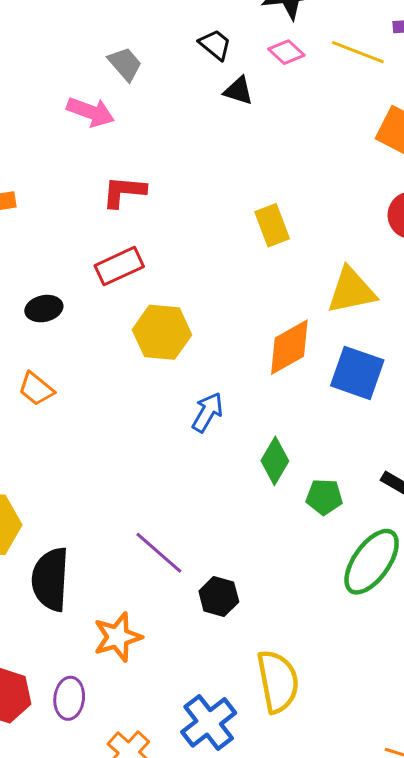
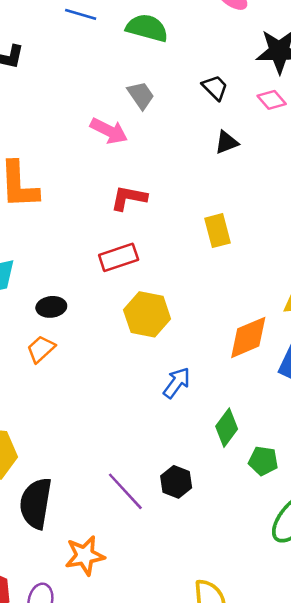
black triangle: (239, 91) -> (226, 142), moved, turned -45
yellow rectangle: (272, 225) -> (217, 231), moved
black ellipse: (44, 309) -> (51, 307), moved
orange trapezoid: (36, 389) -> (41, 349), turned 92
black hexagon: (219, 597) -> (176, 482), moved

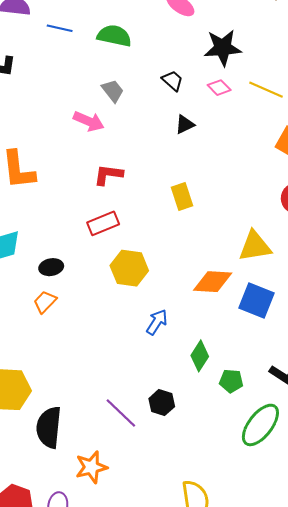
orange diamond: (248, 337) -> (213, 282), turned 30

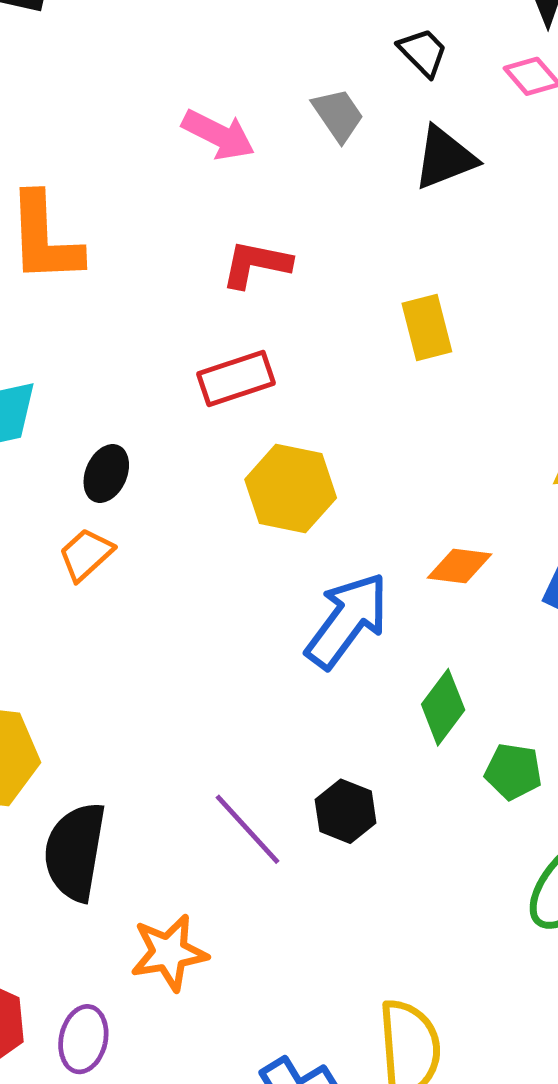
gray trapezoid: (113, 91) -> (338, 115), moved
black triangle: (185, 124) -> (445, 158), size x1.4
black ellipse: (51, 267) -> (106, 474), turned -60
orange diamond: (213, 282) -> (460, 566), moved, size x0.7
blue arrow: (157, 322) -> (347, 620), size x1.6

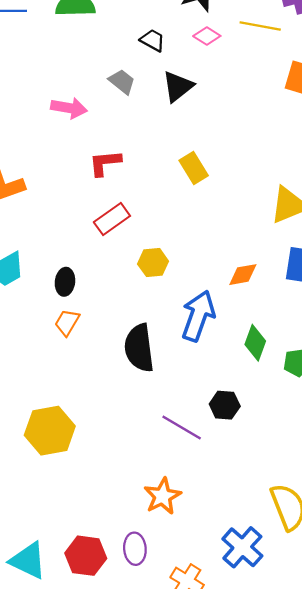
yellow hexagon: (291, 489) -> (153, 263), size x0.7
black semicircle: (75, 852) -> (139, 348), moved

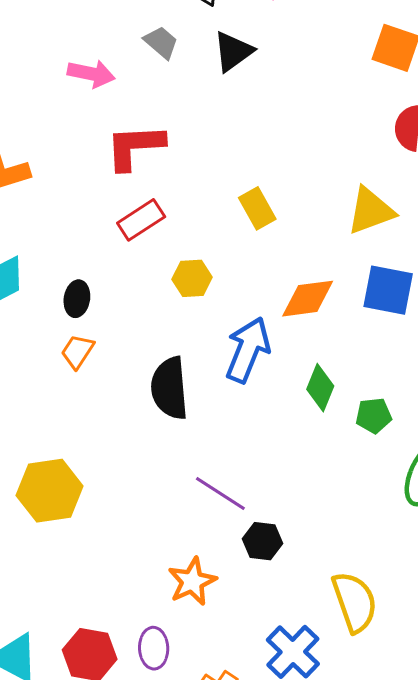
red L-shape: (105, 163) -> (135, 147), size x1.4
yellow rectangle: (194, 168) -> (257, 208), moved
orange diamond: (243, 275) -> (308, 299), size x1.4
black hexagon: (225, 405) -> (262, 541), moved

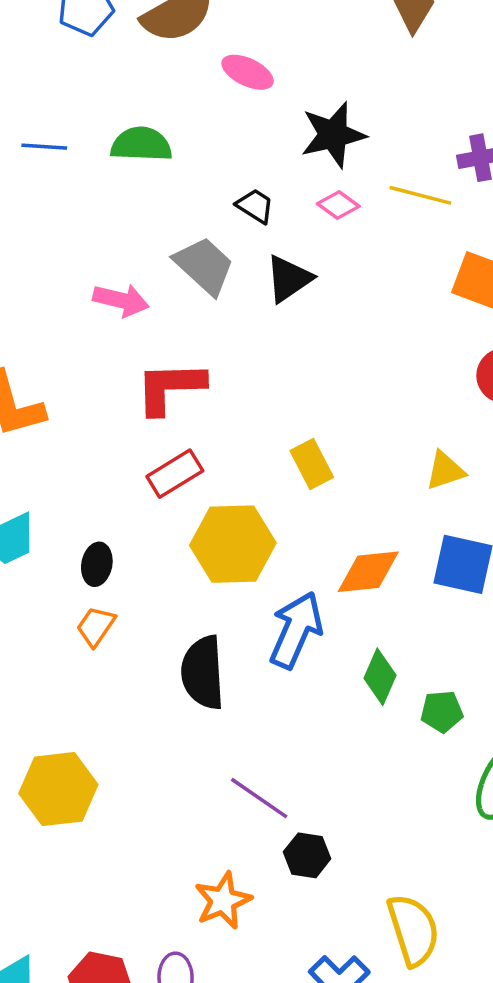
gray trapezoid: (161, 42) -> (204, 266), size x1.5
yellow triangle: (371, 211) -> (445, 471), size x0.7
yellow hexagon: (192, 278) -> (233, 544), size x1.8

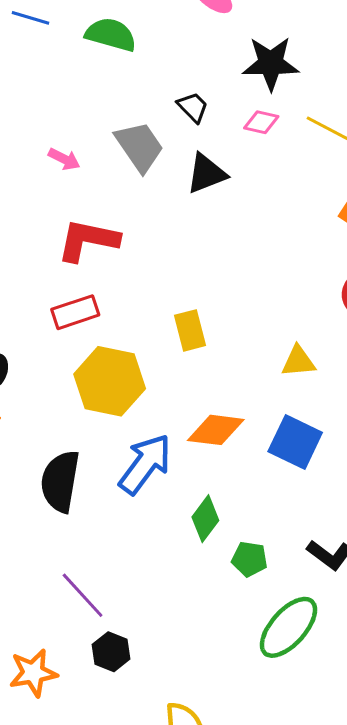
pink diamond: (338, 205) -> (261, 122), turned -36
pink arrow: (121, 300) -> (64, 159), size x0.7

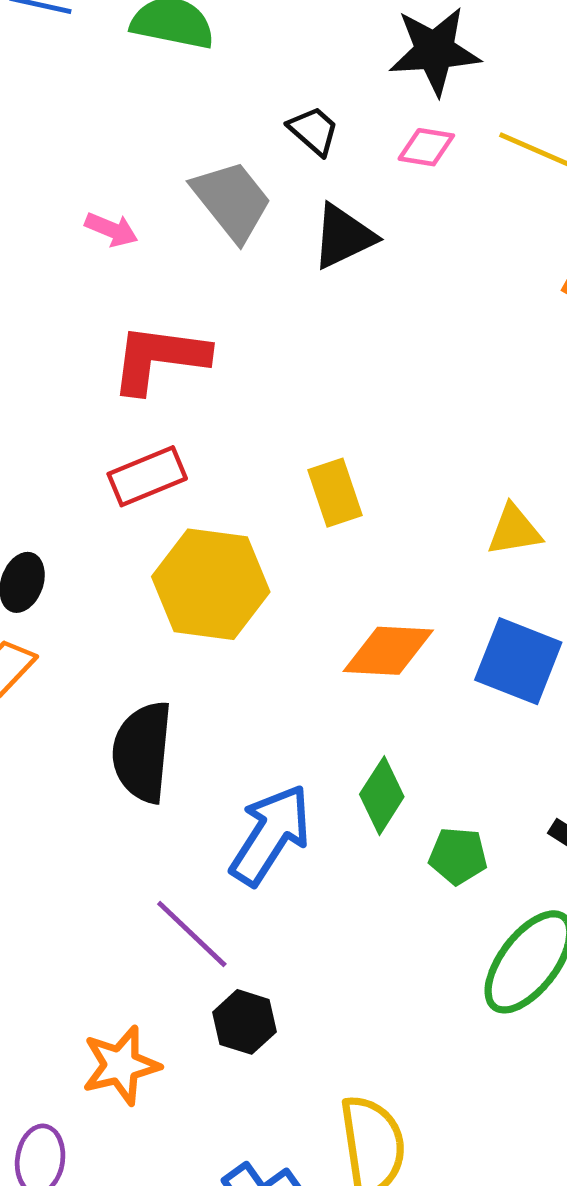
blue arrow: (145, 464) -> (270, 835), moved

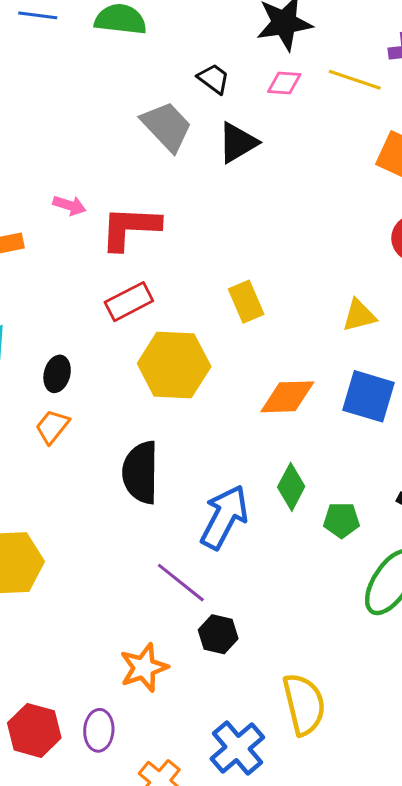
pink arrow: (111, 230) -> (69, 205), moved

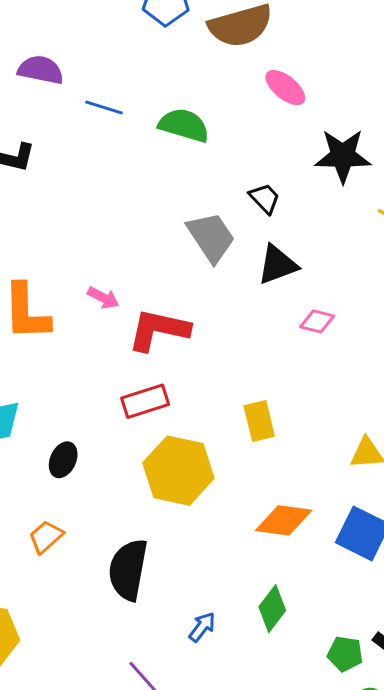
pink diamond: (284, 83) -> (317, 321), moved
orange trapezoid: (52, 427) -> (46, 537), moved
blue arrow: (224, 517) -> (202, 627), size x0.5
green pentagon: (342, 520) -> (345, 654), moved

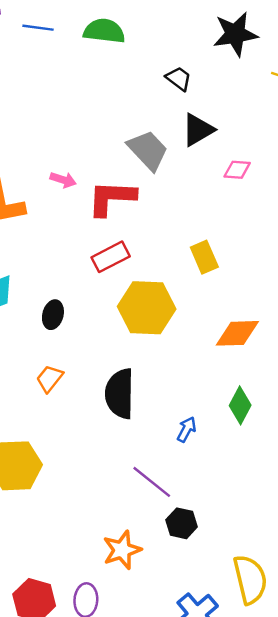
gray trapezoid: (211, 237) -> (148, 150), moved

